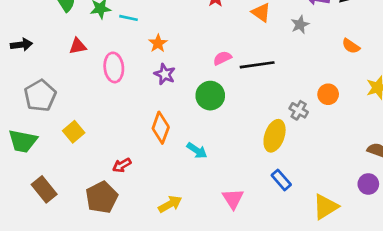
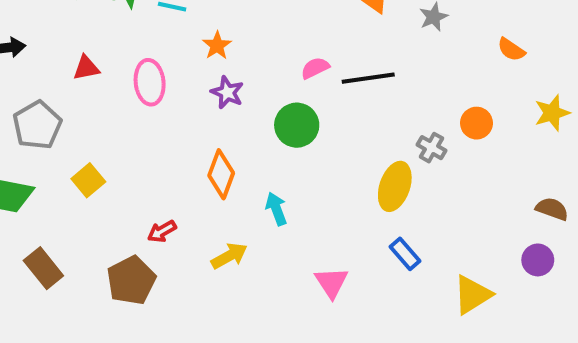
red triangle: (78, 46) -> (86, 68), moved
cyan arrow: (197, 151) -> (276, 209), turned -145
yellow arrow: (170, 204) -> (229, 256), moved

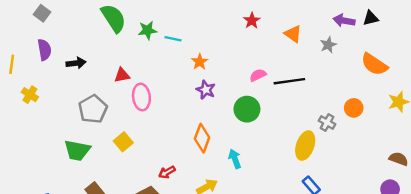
orange semicircle: (511, 50) -> (374, 64), size x1.6
pink ellipse: (150, 82) -> (141, 97), moved

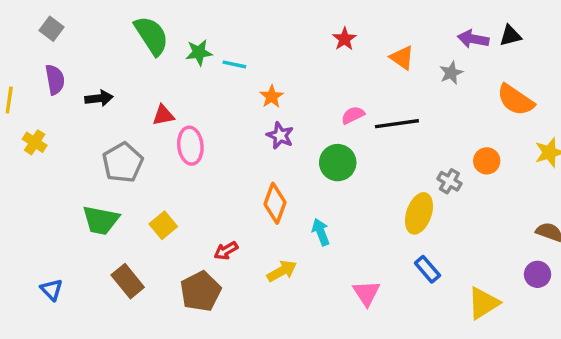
yellow square: (123, 142) -> (163, 225), moved

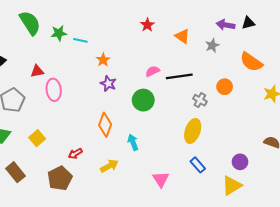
orange circle: (487, 161) -> (225, 87), moved
gray cross: (449, 181) -> (200, 100), moved
purple circle: (538, 274) -> (240, 162), moved

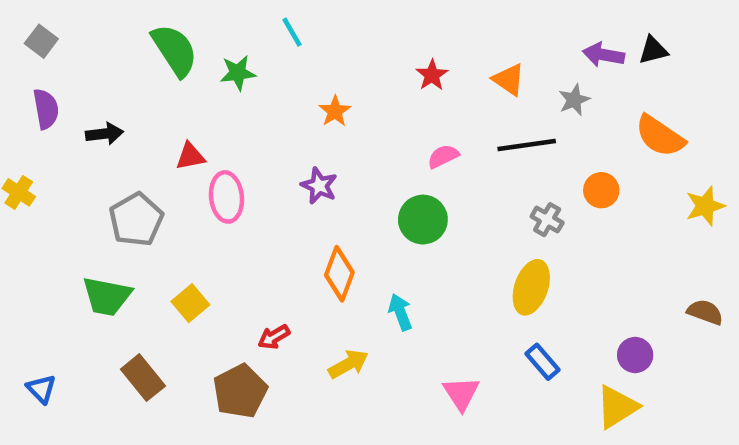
red star: (147, 25) -> (432, 75), moved
cyan line: (80, 40) -> (292, 32), moved, turned 48
orange star: (103, 60) -> (335, 111), moved
black line: (179, 76) -> (527, 145), moved
purple star: (108, 84) -> (319, 186), moved

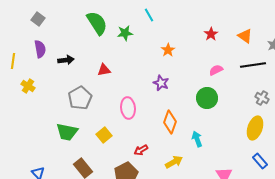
pink ellipse: (226, 197) -> (128, 108), moved

